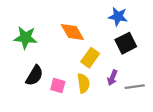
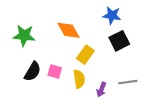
purple arrow: (112, 78) -> (101, 90), moved
pink square: (58, 86) -> (55, 72), moved

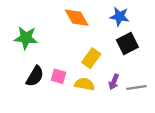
orange diamond: (69, 30) -> (77, 18), moved
yellow semicircle: (79, 79) -> (85, 84), turned -72
purple arrow: (101, 90) -> (114, 82), moved

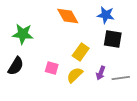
black square: (127, 44) -> (113, 39), turned 36
black semicircle: (35, 76) -> (16, 66), moved
yellow semicircle: (85, 84) -> (75, 75), turned -54

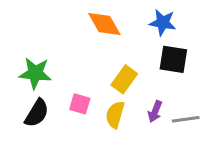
green star: (23, 34) -> (35, 73), moved
black semicircle: (16, 66) -> (37, 113), moved
yellow semicircle: (75, 75) -> (115, 115), turned -30

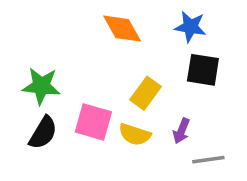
pink square: (80, 104) -> (93, 122), size x1.5
yellow semicircle: (115, 115) -> (135, 134), turned -88
gray line: (186, 119) -> (208, 160), moved

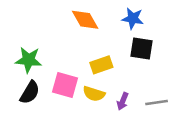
yellow rectangle: (145, 93) -> (101, 65), turned 35
purple arrow: (181, 131) -> (123, 101), moved
gray line: (208, 160) -> (157, 103), moved

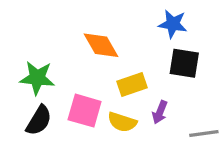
orange diamond: (85, 20) -> (101, 45), moved
purple arrow: (123, 101) -> (160, 112), moved

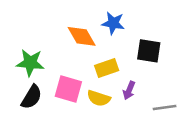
blue star: (173, 24) -> (113, 23), moved

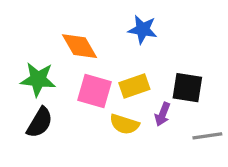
orange diamond: (82, 36) -> (80, 46), moved
black square: (149, 51) -> (187, 88), moved
pink square: (68, 89) -> (94, 91), moved

